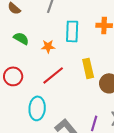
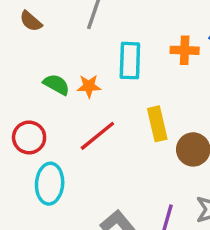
green semicircle: (21, 38) -> (56, 84), moved
cyan ellipse: (37, 108) -> (50, 184), moved

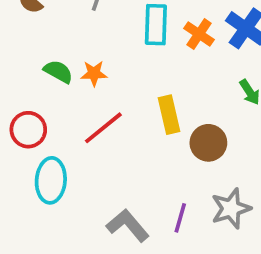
orange cross: (185, 50) -> (199, 34), turned 32
cyan rectangle: (130, 61) -> (156, 25), moved

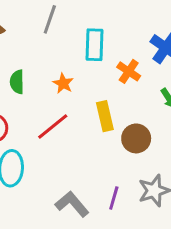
orange cross: (199, 34) -> (129, 71), moved
green semicircle: (58, 72) -> (17, 82), turned -120
orange star: (94, 73) -> (63, 83), moved, turned 30

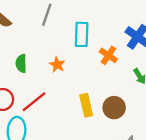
yellow rectangle: (105, 116) -> (86, 105), moved
red line: (53, 127) -> (34, 102), moved

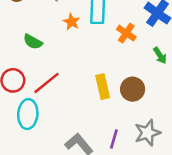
green semicircle: (21, 63) -> (33, 42), turned -60
orange star: (57, 65) -> (71, 22), moved

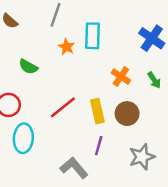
orange cross: (126, 33) -> (121, 77), moved
red line: (47, 83) -> (63, 107), moved
purple line: (114, 139) -> (99, 146), moved

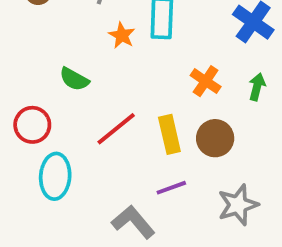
green semicircle: (28, 67) -> (74, 79), moved
green arrow: (154, 80) -> (257, 87), turned -133
purple line: (99, 146) -> (171, 188), turned 54

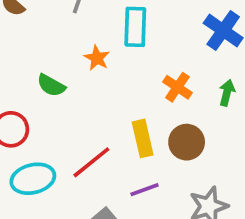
orange star: (122, 35) -> (97, 58), moved
red line: (116, 129) -> (91, 162), moved
cyan ellipse: (55, 176) -> (33, 179), turned 72

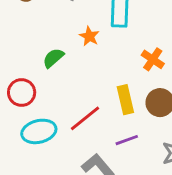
green semicircle: (51, 85) -> (53, 58), turned 110

